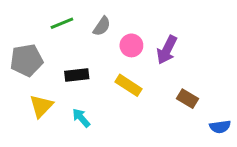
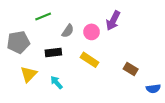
gray semicircle: (102, 26) -> (68, 31), moved
purple arrow: (167, 50) -> (113, 21), moved

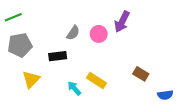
green line: (43, 16) -> (13, 17), moved
yellow rectangle: (89, 60) -> (96, 81), moved
cyan arrow: (56, 82) -> (74, 88), moved

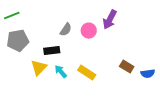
yellow triangle: (31, 79) -> (39, 68), moved
cyan arrow: (74, 88) -> (61, 72), moved
blue semicircle: (165, 95) -> (148, 74), moved

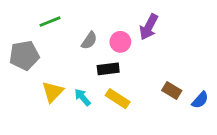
green line: (12, 16) -> (50, 22), moved
black rectangle: (52, 51) -> (108, 69), moved
blue semicircle: (148, 74) -> (200, 100), turned -40

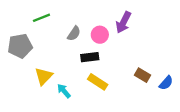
cyan arrow: (82, 97) -> (64, 91), moved

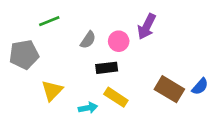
brown rectangle: (142, 75) -> (169, 89), size x1.5
blue semicircle: (166, 83) -> (200, 87), moved
cyan arrow: (64, 91) -> (88, 108), moved, turned 120

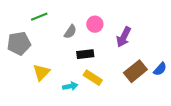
purple arrow: (147, 27) -> (124, 37), moved
pink circle: (119, 41) -> (95, 24), moved
brown rectangle: (169, 89) -> (135, 71), turned -70

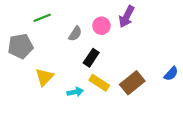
purple arrow: (124, 37) -> (127, 17), moved
black rectangle: (85, 54) -> (91, 58), turned -49
brown rectangle: (135, 71) -> (132, 83), moved

